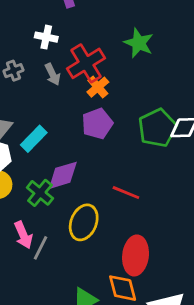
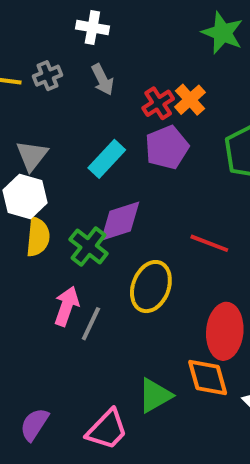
red cross: (86, 63) -> (158, 103), moved, size x0.6
orange cross: (98, 87) -> (190, 100), moved
cyan rectangle: (34, 139) -> (107, 159), moved
pink arrow: (23, 235) -> (67, 306), turned -136

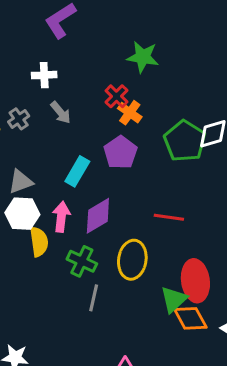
red cross: (158, 103) -> (117, 96), moved
gray triangle: (32, 156) -> (21, 182), turned 44
green cross: (89, 246) -> (82, 261), moved
pink arrow: (67, 306) -> (61, 217), moved
green triangle: (155, 395) -> (174, 299), moved

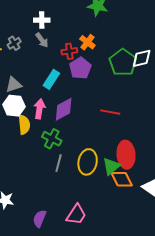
white cross: (44, 75) -> (42, 20), moved
red cross: (117, 96) -> (69, 51), moved, turned 35
yellow ellipse: (132, 260) -> (88, 162), moved

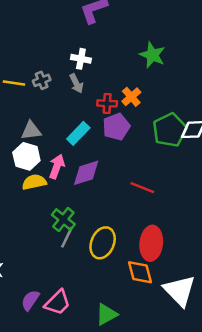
yellow semicircle: (24, 125) -> (34, 182), turned -108
green cross: (52, 139) -> (63, 220), moved
green triangle: (111, 166) -> (106, 314), moved
pink trapezoid: (76, 214) -> (58, 303), moved

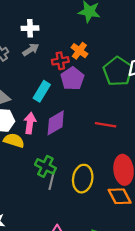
gray arrow: (76, 83) -> (31, 50), turned -84
yellow semicircle: (34, 182) -> (14, 140), turned 42

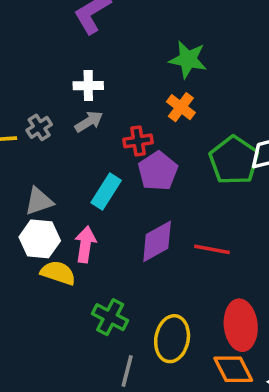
orange cross: (79, 51) -> (181, 107), moved
purple diamond: (56, 123) -> (157, 241), moved
gray line: (52, 181) -> (127, 371), moved

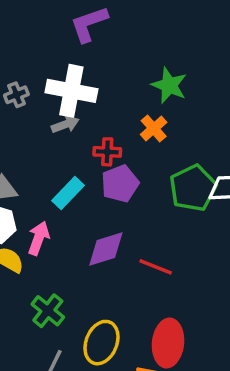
white cross: (88, 86) -> (71, 91), size x1.8
gray cross: (39, 127) -> (16, 95), moved

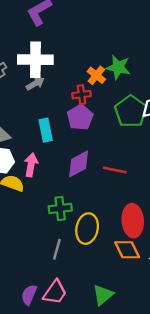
green star: (169, 85) -> (118, 67), moved
red cross: (107, 152) -> (82, 95), moved
cyan rectangle: (68, 193) -> (46, 130), turned -45
green cross: (48, 311) -> (60, 208), moved, turned -35

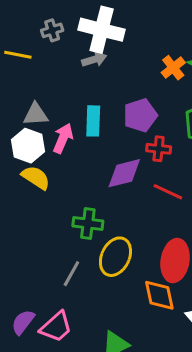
red cross: (82, 95) -> (159, 149), moved
pink arrow: (31, 165) -> (63, 138), moved

